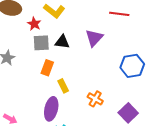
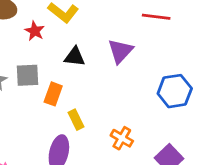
gray square: (41, 43) -> (27, 75), moved

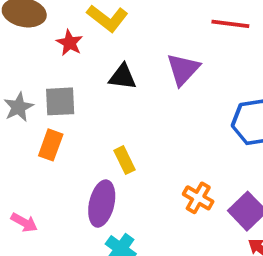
orange rectangle: (53, 94) -> (51, 145), moved
orange cross: (122, 138) -> (198, 198), moved

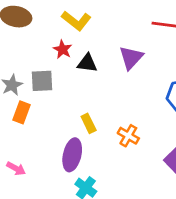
red star: (70, 43) -> (63, 49), moved
orange rectangle: (51, 145) -> (22, 112), moved
orange cross: (198, 198) -> (128, 136), moved

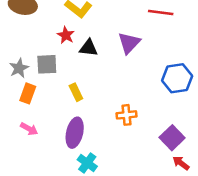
yellow rectangle: (89, 123) -> (76, 92), moved
orange cross: (128, 136) -> (127, 115), turned -36
pink arrow: (16, 169) -> (29, 129), moved

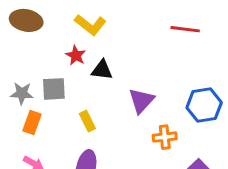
purple triangle: (129, 43) -> (141, 101), moved
gray star: (19, 68) -> (22, 93), turned 30
orange cross: (127, 115) -> (165, 137), moved

